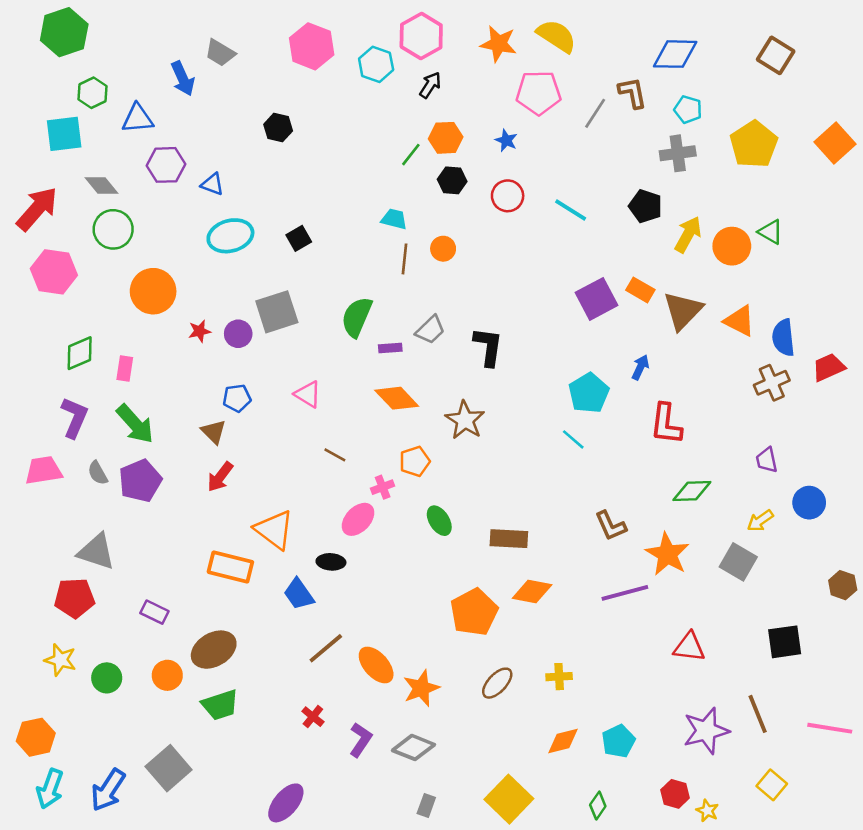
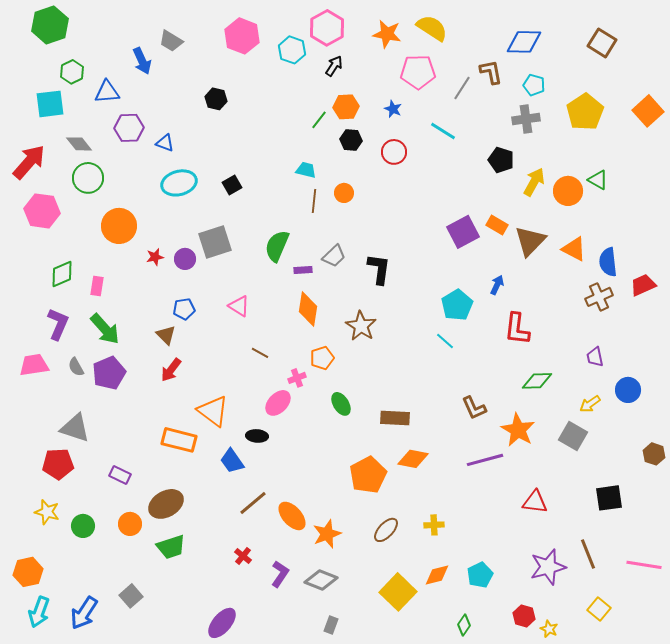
cyan line: (571, 210) -> (443, 131), moved
orange diamond: (397, 398) -> (308, 309), turned 52
gray square: (169, 768) -> (131, 596), size x0.7
yellow square: (509, 799) -> (398, 592), moved

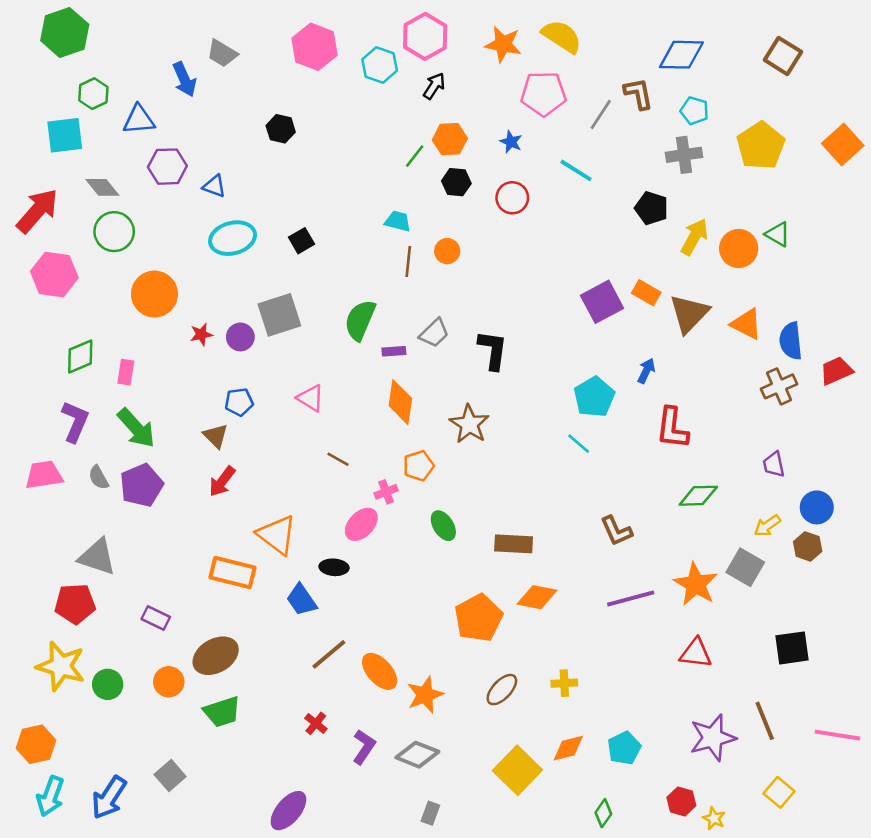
orange star: (518, 430) -> (696, 584), moved
brown hexagon: (654, 454) -> (808, 546), moved
yellow star: (47, 512) -> (61, 666), size x1.5

